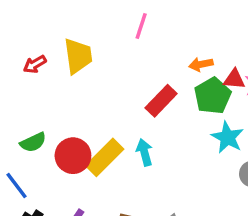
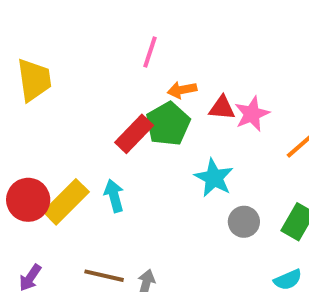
pink line: (141, 26) -> (150, 52), moved
green pentagon: (213, 96) -> (168, 124), moved

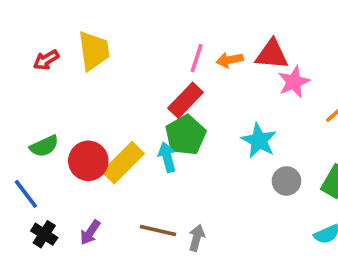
pink line: (150, 52) -> (197, 58), moved
red triangle: (222, 108) -> (272, 54), moved, size x1.4
green pentagon: (168, 124) -> (186, 135), moved

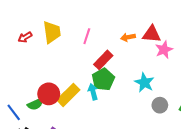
pink line: (197, 58) -> (87, 36), moved
green semicircle: (44, 146) -> (35, 104), moved

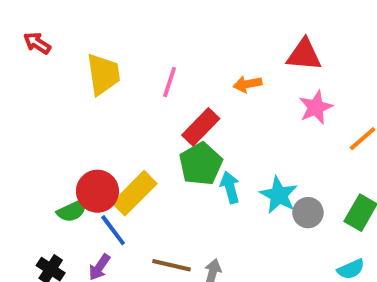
red triangle: (152, 34) -> (304, 55), moved
red arrow: (25, 37) -> (37, 43), moved, turned 64
cyan star: (144, 83) -> (279, 195), moved
cyan arrow: (93, 92) -> (230, 187), moved
blue line: (14, 112) -> (113, 230), moved

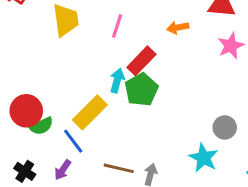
cyan arrow: (230, 187) -> (117, 81), moved, turned 30
red circle: (97, 191) -> (26, 111), moved
cyan star: (279, 195) -> (203, 158), moved

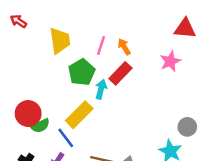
orange arrow: (178, 27) -> (124, 47), moved, turned 70
pink star: (231, 46) -> (170, 61), moved
green pentagon: (141, 90) -> (82, 72), moved

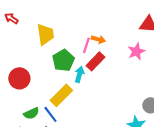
pink line: (101, 45) -> (86, 45), moved
orange arrow: (124, 47) -> (98, 39), turned 136
red circle: (28, 114) -> (19, 78), moved
green semicircle: (40, 126) -> (31, 113), moved

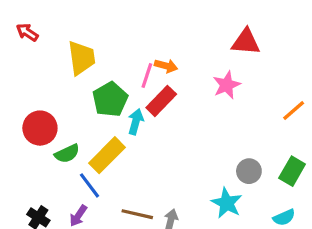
green semicircle: (31, 113) -> (67, 154), moved

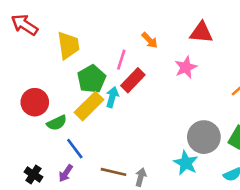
red arrow: (27, 32) -> (24, 25), size x1.5
orange arrow: (166, 66) -> (150, 40), moved, turned 30
yellow rectangle: (107, 155) -> (89, 106), moved
gray circle: (249, 171) -> (204, 137), size x1.6

